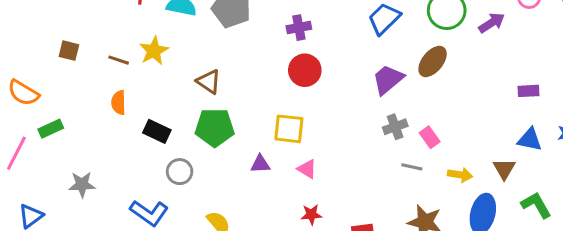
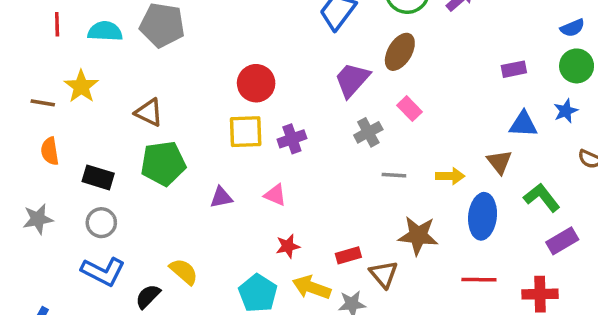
purple cross: (299, 28) -> (292, 139), moved
yellow square: (289, 129) -> (246, 132), moved
pink rectangle: (430, 137) -> (410, 109), moved
gray circle: (180, 172) -> (101, 223), moved
gray star: (82, 185) -> (38, 219), moved

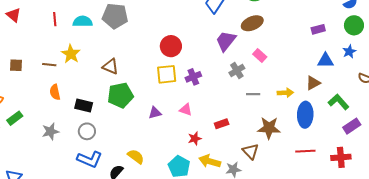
brown ellipse: (400, 52) -> (252, 23), turned 40
brown triangle: (499, 162) -> (313, 83), turned 42
red rectangle: (348, 255) -> (222, 124), moved

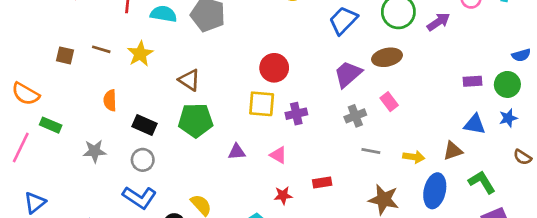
green circle: (354, 25) -> (507, 84), moved
brown line: (49, 65) -> (101, 49), moved
green rectangle: (15, 118) -> (51, 125), turned 49

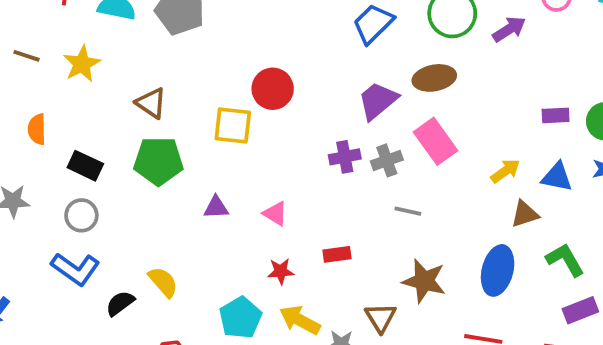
pink rectangle: (389, 102) -> (436, 141), size x1.6
yellow square: (262, 104) -> (233, 126), moved
purple cross: (296, 114) -> (345, 157), moved
yellow arrow: (414, 157) -> (505, 171), moved, turned -45

